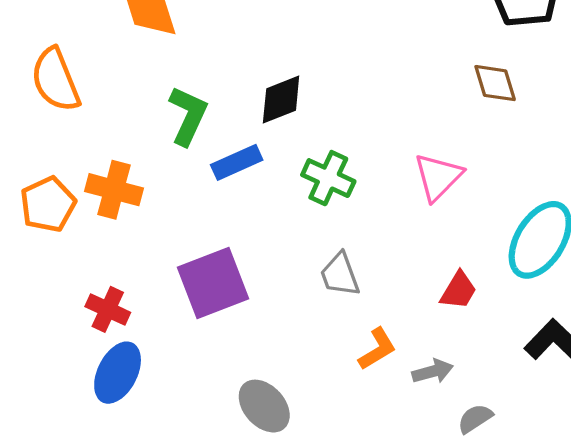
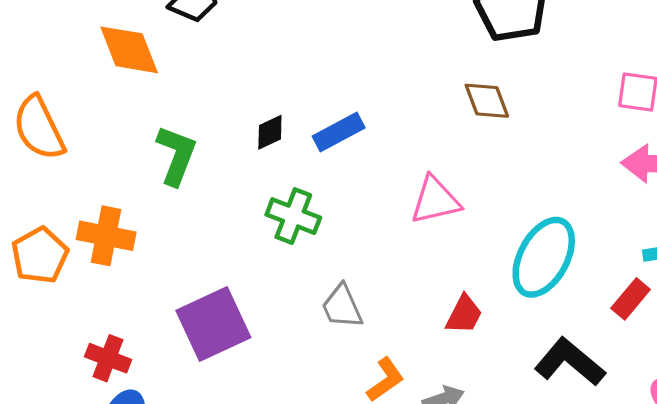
black diamond: (281, 99) -> (270, 132), size x0.7
blue rectangle: (237, 162) -> (339, 132), moved
pink triangle: (438, 177) -> (435, 200), turned 36
green cross: (328, 178) -> (293, 216), moved

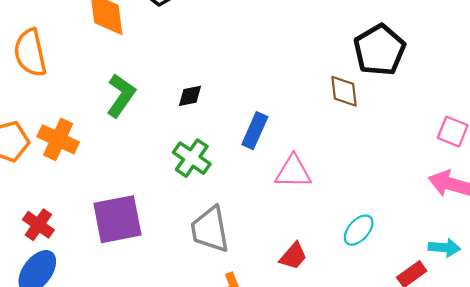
brown diamond: (487, 101) -> (344, 91), moved
blue rectangle: (339, 132) -> (255, 131), moved, turned -52
cyan ellipse: (544, 257) -> (359, 230), size x0.6
gray trapezoid: (342, 307) -> (210, 229), size x1.4

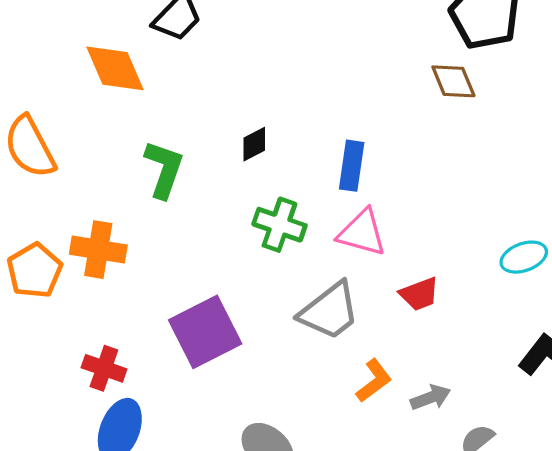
pink triangle: (293, 172) -> (362, 233), moved, turned 30
gray trapezoid: (210, 229) -> (330, 311), turned -102
cyan ellipse: (359, 230) -> (524, 257), turned 44
red trapezoid: (293, 256) -> (419, 294), moved, turned 44

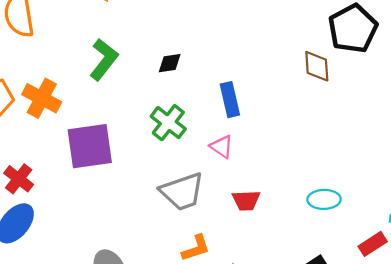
blue rectangle: (352, 166) -> (230, 100), turned -40
pink triangle: (362, 233) -> (222, 147), size x0.7
purple square: (205, 332) -> (90, 146), moved

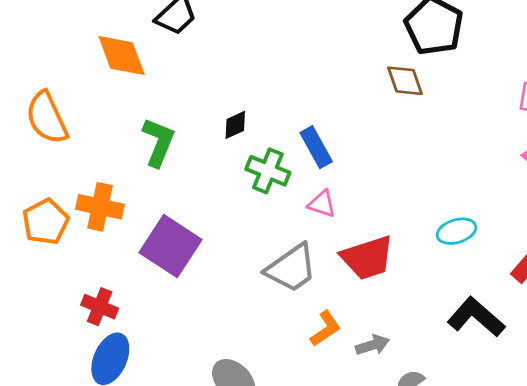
green cross: (168, 123) -> (268, 171), moved
purple square: (90, 146) -> (171, 246), turned -33
red trapezoid: (246, 200) -> (367, 258), size x1.6

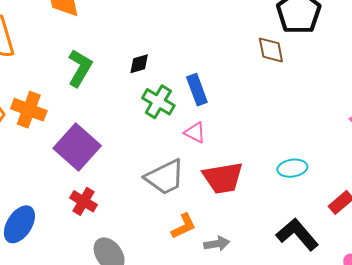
red cross: (100, 307) -> (84, 201), moved

